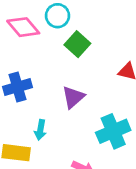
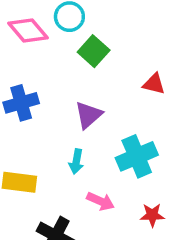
cyan arrow: (40, 130) -> (76, 162), moved

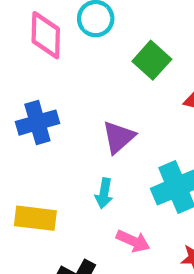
pink diamond: (28, 30) -> (46, 35), turned 42
green square: (94, 51) -> (152, 60), moved

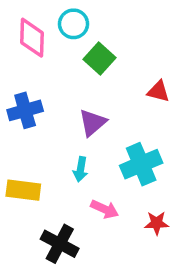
green square: (152, 60) -> (100, 58), moved

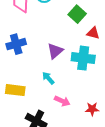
green square: (100, 58) -> (77, 14), moved
cyan cross: (141, 164) -> (83, 58), moved, turned 30
cyan arrow: (80, 169) -> (48, 78), turned 128

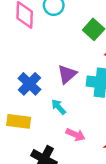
blue cross: (16, 44) -> (29, 84), moved, turned -30

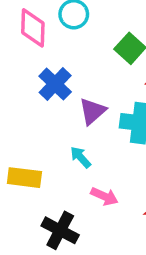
blue cross: (29, 84) -> (55, 84), moved

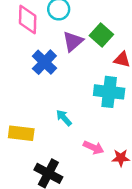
purple triangle: (92, 111) -> (73, 41), moved
pink arrow: (104, 196) -> (94, 147), moved

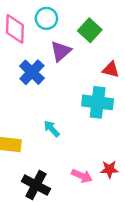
green square: (101, 35) -> (90, 30), moved
pink arrow: (94, 147) -> (82, 176), moved

